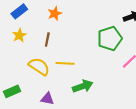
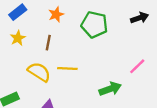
green pentagon: (110, 38) -> (94, 25), moved, turned 30
green arrow: (83, 86) -> (110, 89), moved

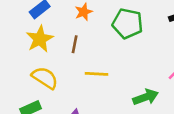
yellow star: (18, 38) -> (40, 39), size x1.5
yellow semicircle: (39, 72) -> (45, 78), moved

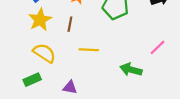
green arrow: (146, 97) -> (131, 70), turned -145

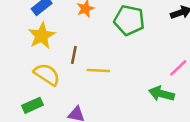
brown line: (70, 24) -> (74, 55), moved
green arrow: (131, 70) -> (161, 94), moved

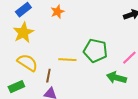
green pentagon: (129, 20) -> (95, 51), moved
brown line: (74, 55) -> (48, 76), moved

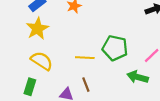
brown line: (48, 76) -> (86, 85), moved, turned -32
green rectangle: (16, 87) -> (30, 87), turned -49

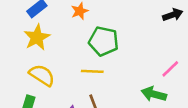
green pentagon: (115, 48) -> (104, 41), moved

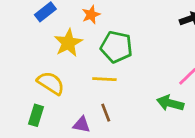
yellow star: (37, 37) -> (68, 43), moved

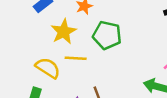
yellow line: (104, 79) -> (76, 58), moved

